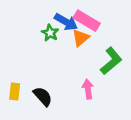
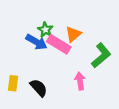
pink rectangle: (87, 21) -> (59, 44), moved
blue arrow: (66, 22) -> (36, 42), moved

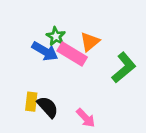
pink arrow: (80, 81) -> (86, 118), moved, turned 144
yellow rectangle: (13, 83) -> (31, 102), moved

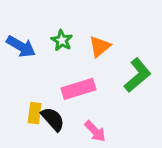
blue arrow: (45, 51) -> (21, 46), moved
pink rectangle: (72, 54) -> (78, 89), moved, turned -48

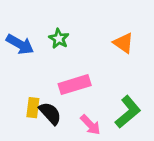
orange triangle: (100, 46) -> (123, 43), moved, turned -45
green L-shape: (138, 75) -> (128, 112), moved

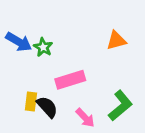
green star: (59, 39) -> (43, 47), moved
orange triangle: (123, 43) -> (116, 40), turned -50

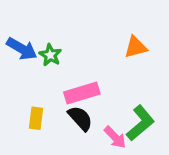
black semicircle: (47, 107) -> (80, 118), moved
pink arrow: (85, 118) -> (115, 137), moved

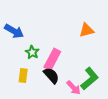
green star: (50, 55) -> (32, 52), moved
pink rectangle: (82, 93) -> (52, 59), turned -45

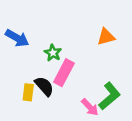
green star: (32, 52) -> (53, 53), moved
black semicircle: (51, 75) -> (44, 86), moved

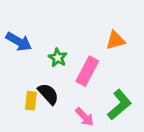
pink rectangle: (64, 73) -> (87, 71), moved
pink arrow: (90, 107) -> (85, 117), moved

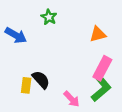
green star: (58, 58) -> (49, 17), moved
pink rectangle: (87, 71) -> (102, 68), moved

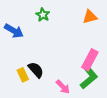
orange triangle: (98, 34) -> (90, 17), moved
yellow rectangle: (26, 85) -> (23, 75), turned -32

